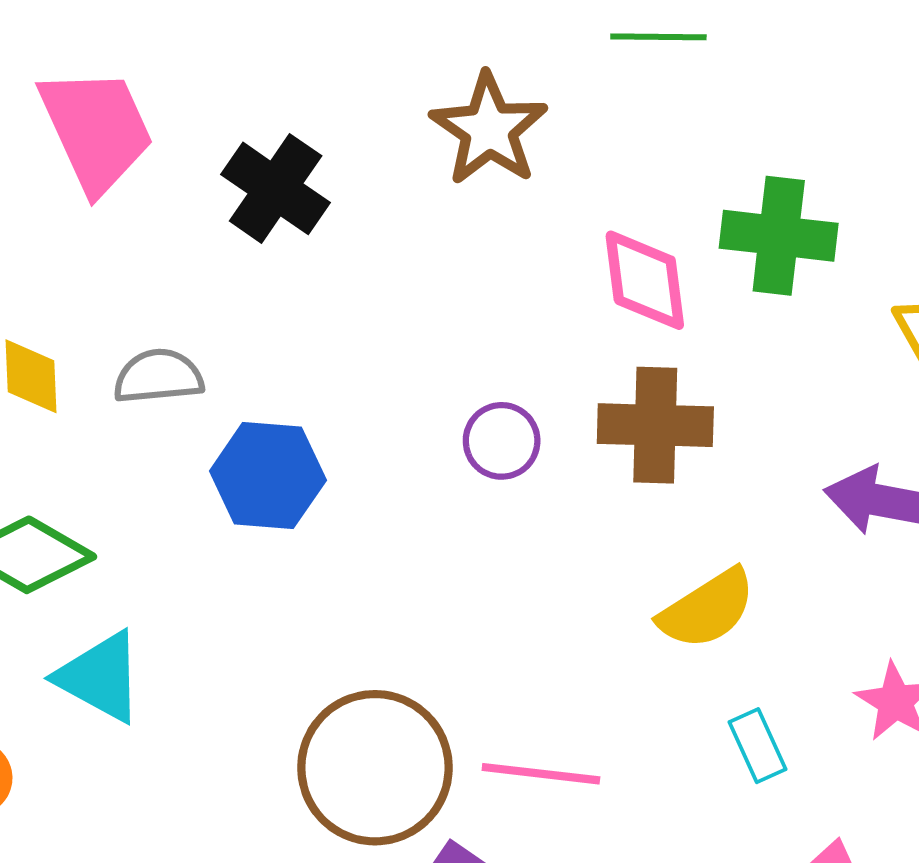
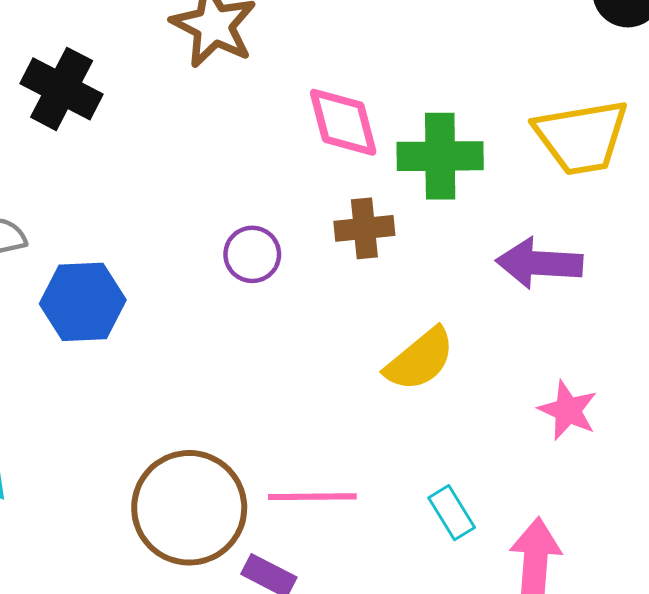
green cross: (779, 236) -> (440, 156), moved
brown cross: (655, 425) -> (364, 228), size x0.7
cyan rectangle: (757, 746) -> (452, 513), moved

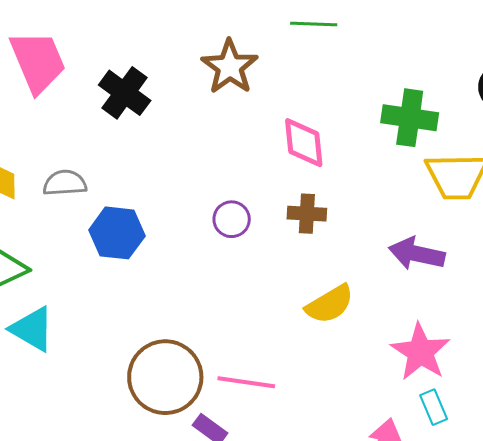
green cross: (440, 156) -> (410, 118), moved
pink star: (568, 410) -> (420, 352), size x1.5
cyan rectangle: (452, 513) -> (434, 407), moved

